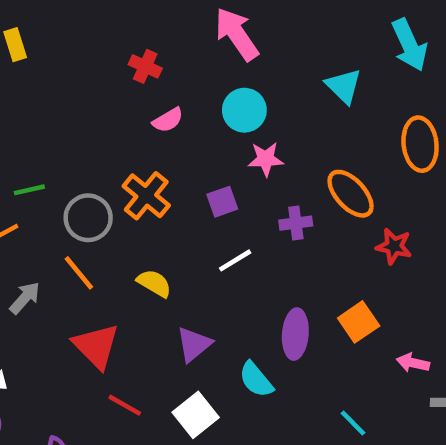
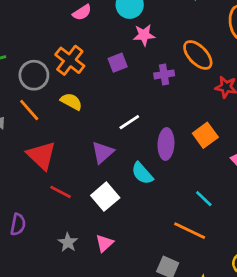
white line: (235, 260) -> (129, 122), moved
yellow semicircle: (154, 283) -> (71, 102), moved

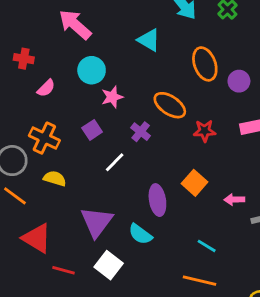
purple cross: (164, 74) -> (141, 132), turned -30
white line: (129, 122) -> (115, 162), moved
purple triangle: (103, 152) -> (97, 222), size x1.4

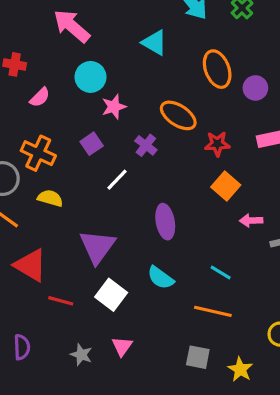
orange square: (194, 183) -> (226, 186), moved
cyan semicircle: (140, 234) -> (161, 278), moved

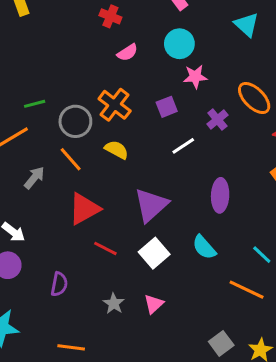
red triangle: (31, 265) -> (84, 209), turned 48
gray square: (198, 357) -> (221, 343), moved, turned 30

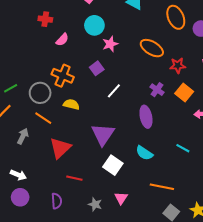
purple cross: (217, 120) -> (157, 90), moved
red line: (105, 248) -> (74, 178), moved
orange line: (247, 290) -> (162, 187), moved

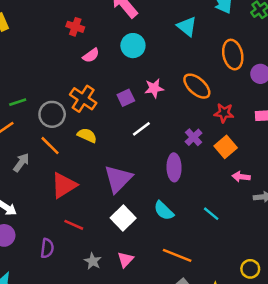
pink star: (110, 44) -> (154, 88), moved

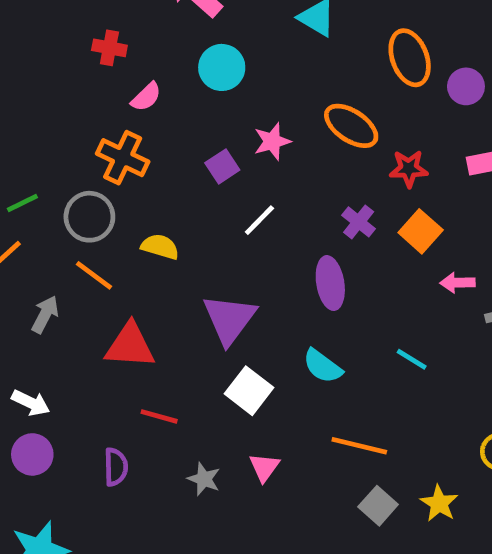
orange cross: (83, 99) -> (123, 158), moved
red triangle: (64, 185) -> (130, 346), turned 44

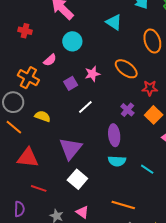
pink semicircle: (146, 97) -> (50, 60), moved
cyan semicircle: (323, 366) -> (117, 161), moved, turned -36
pink triangle: (264, 467) -> (82, 212), turned -32

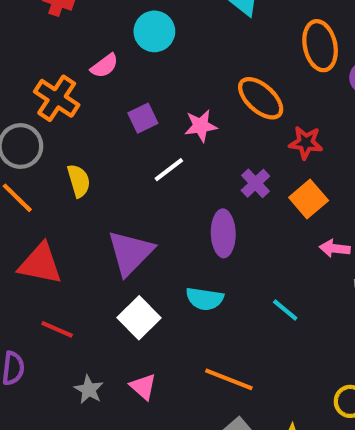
pink star: (92, 74) -> (201, 126), moved
yellow semicircle: (43, 116) -> (79, 181), turned 49
cyan semicircle: (117, 161) -> (205, 299), moved

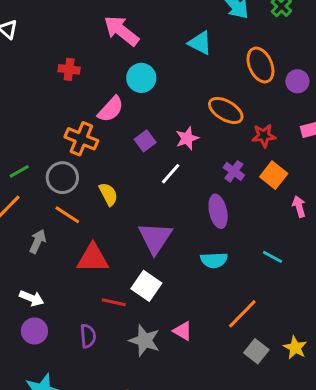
pink semicircle: (104, 66) -> (111, 109), size x1.4
pink arrow: (335, 248) -> (299, 207), turned 78
white square: (139, 318) -> (146, 286), moved
orange line: (229, 379) -> (242, 314), turned -56
gray star: (89, 390) -> (145, 340), size x1.5

